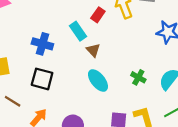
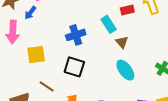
red rectangle: (98, 15) -> (127, 10), turned 40
blue cross: (42, 44) -> (76, 35), turned -36

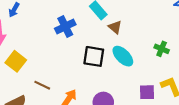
yellow square: (36, 55) -> (16, 61), moved, turned -36
black square: (74, 67) -> (94, 56), moved

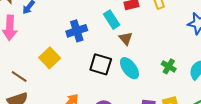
yellow square: (16, 61) -> (50, 58), moved
brown line: (42, 85) -> (19, 76), moved

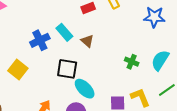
cyan rectangle: (112, 20) -> (64, 32), moved
cyan ellipse: (129, 68) -> (85, 89), moved

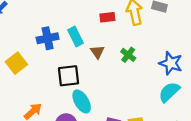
blue star: (154, 17) -> (171, 63), moved
green cross: (132, 62) -> (128, 55), moved
black square: (67, 69) -> (68, 76), turned -30

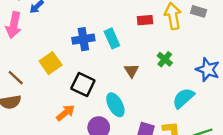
brown triangle: (97, 52) -> (131, 71), moved
black square: (68, 76) -> (83, 85), moved, turned 30
cyan semicircle: (169, 92) -> (183, 98), moved

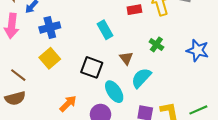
blue cross: (83, 39) -> (50, 27), moved
black square: (83, 85) -> (92, 67), moved
cyan semicircle: (183, 98) -> (141, 78), moved

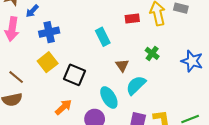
black square: (92, 67) -> (75, 75), moved

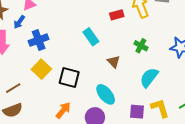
brown line: (16, 77) -> (13, 88), turned -63
cyan semicircle: (136, 85) -> (149, 78), moved

